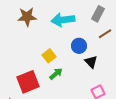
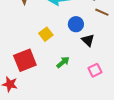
brown line: (105, 34) -> (102, 12), turned 56
green arrow: (56, 74) -> (63, 62), moved

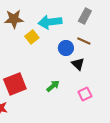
brown line: (102, 12) -> (84, 41), moved
yellow square: (46, 34) -> (32, 37), moved

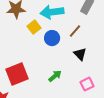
brown line: (84, 41) -> (75, 31), moved, turned -72
blue circle: (66, 48) -> (52, 38), moved

